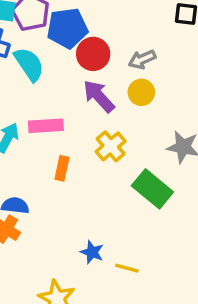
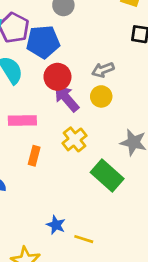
red circle: (93, 54) -> (57, 77), moved

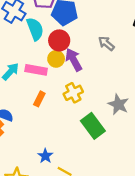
gray arrow: (103, 70) -> (106, 43), turned 49
red circle: (57, 77) -> (59, 40), moved
yellow circle: (101, 96) -> (56, 59), moved

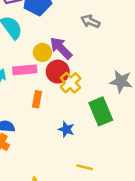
red circle: (59, 40) -> (58, 72), moved
green rectangle: (93, 126) -> (101, 111), turned 30
blue star: (45, 156) -> (66, 129), moved

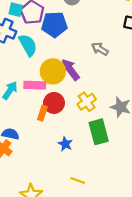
yellow circle: (42, 52) -> (53, 71), size x1.5
red circle: (58, 72) -> (54, 103), moved
yellow cross: (70, 83) -> (87, 102), moved

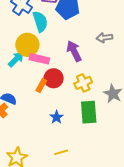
gray arrow: (100, 49) -> (104, 38), turned -49
yellow circle: (53, 71) -> (27, 45), moved
yellow line: (78, 181) -> (61, 152), turned -48

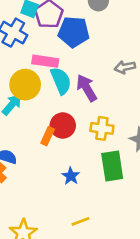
cyan semicircle: (40, 22) -> (61, 81), moved
pink rectangle: (39, 59) -> (45, 61), moved
yellow cross: (83, 83) -> (102, 128), turned 36

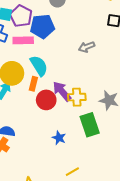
pink rectangle: (45, 61) -> (23, 40), moved
purple arrow: (87, 88) -> (62, 91), moved
orange rectangle: (48, 136) -> (33, 84), moved

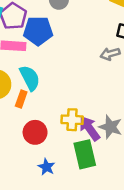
gray arrow: (86, 47) -> (110, 54), moved
purple arrow: (62, 91) -> (89, 128), moved
red circle: (46, 100) -> (35, 132), moved

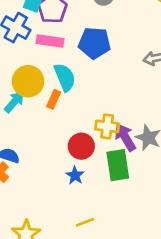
blue pentagon: (38, 31) -> (94, 43), moved
red circle: (35, 132) -> (81, 146), moved

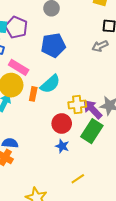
pink rectangle: (50, 41) -> (19, 67), moved, turned 36
cyan semicircle: (65, 77) -> (50, 84), moved, turned 85
green rectangle: (118, 165) -> (92, 131), turned 55

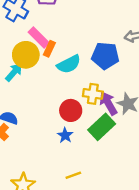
blue pentagon: (53, 45) -> (105, 56), moved
orange rectangle: (33, 94) -> (49, 49), moved

